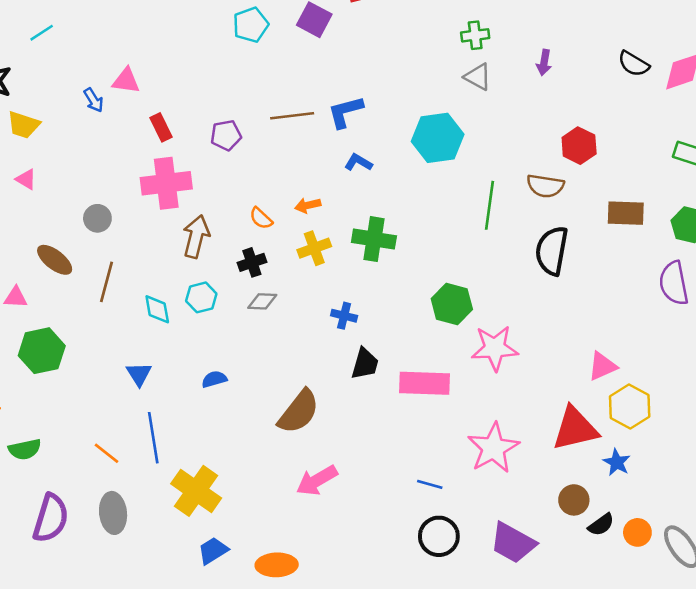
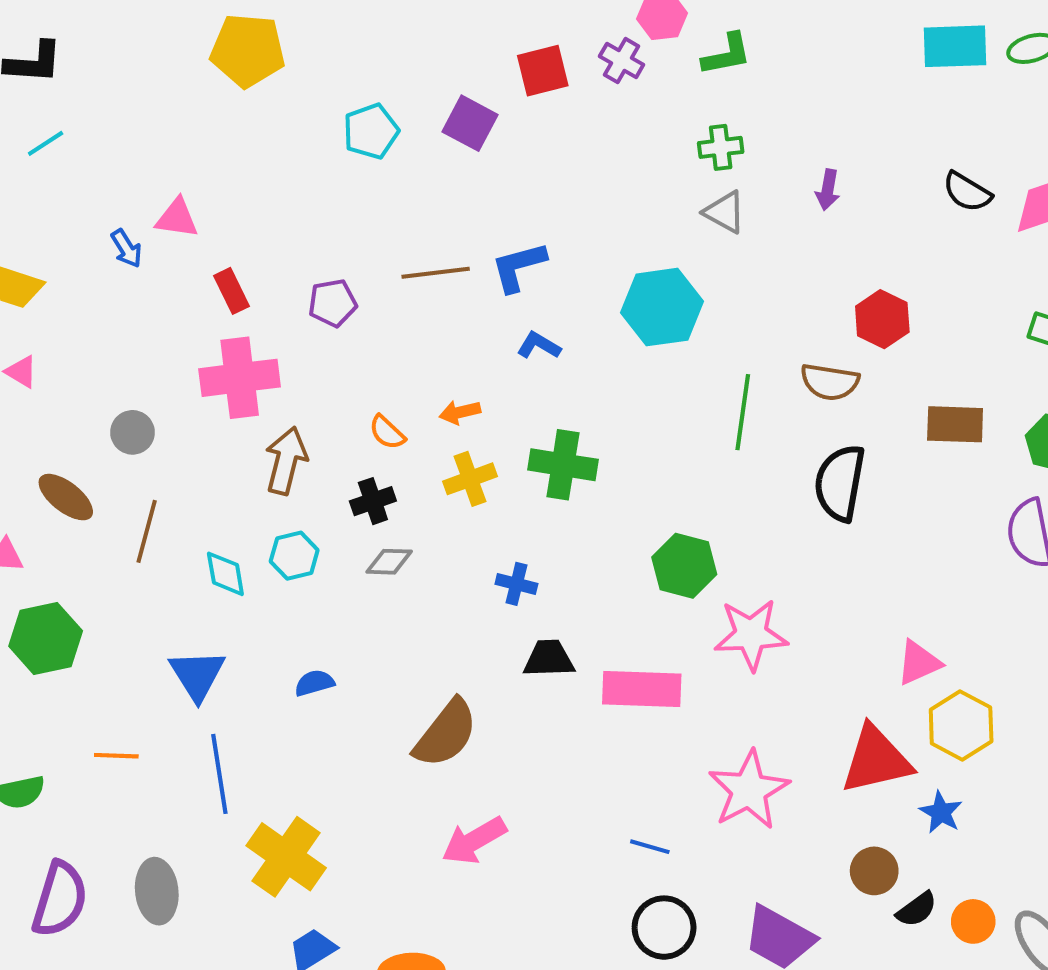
black trapezoid: (365, 364) -> (549, 659), turned -108
blue triangle: (139, 374) -> (197, 675), size x1.4
orange line: (107, 453) -> (116, 756), moved, turned -36

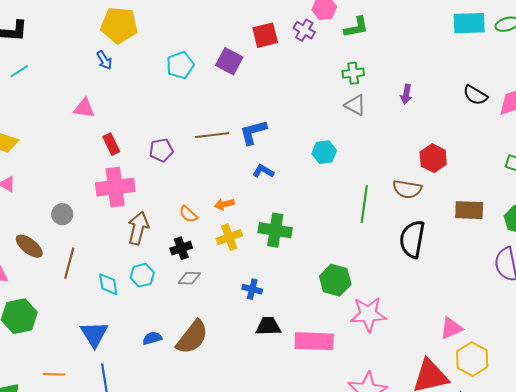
blue arrow: (126, 248) -> (104, 60), moved
cyan hexagon: (662, 307) -> (324, 152), size x0.6
brown semicircle: (446, 734) -> (192, 337), moved

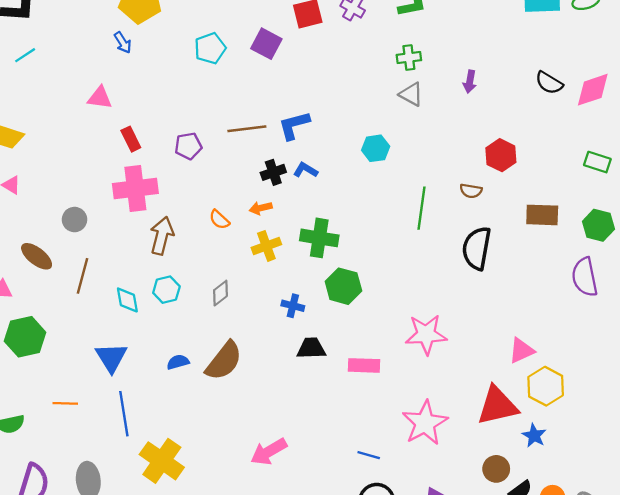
brown semicircle: (407, 189) -> (471, 191), size x0.7
black cross: (181, 248) -> (273, 172), moved
gray diamond: (189, 278) -> (220, 293), turned -40
green hexagon: (335, 280) -> (343, 286), moved
pink rectangle: (314, 341) -> (364, 365), size x0.7

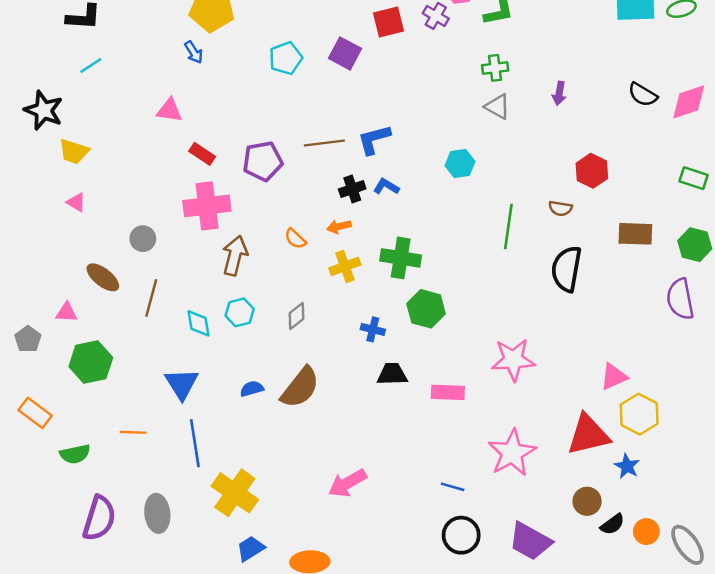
red rectangle: (131, 139) -> (202, 154), turned -30
purple pentagon: (188, 146) -> (263, 161), size x1.4

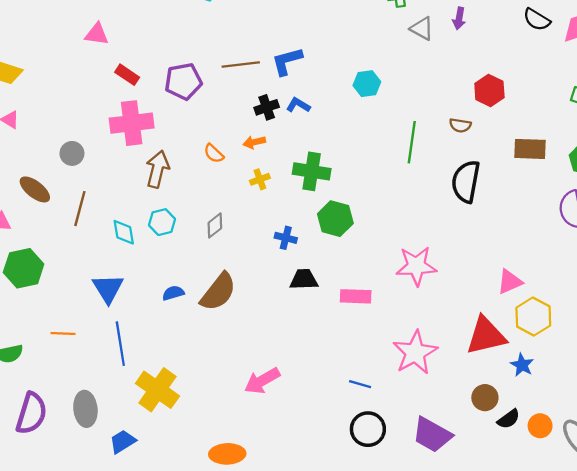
gray triangle: (497, 107) -> (422, 29), moved
yellow cross: (345, 266) -> (260, 179), size x0.7
blue trapezoid: (251, 548) -> (123, 442), moved

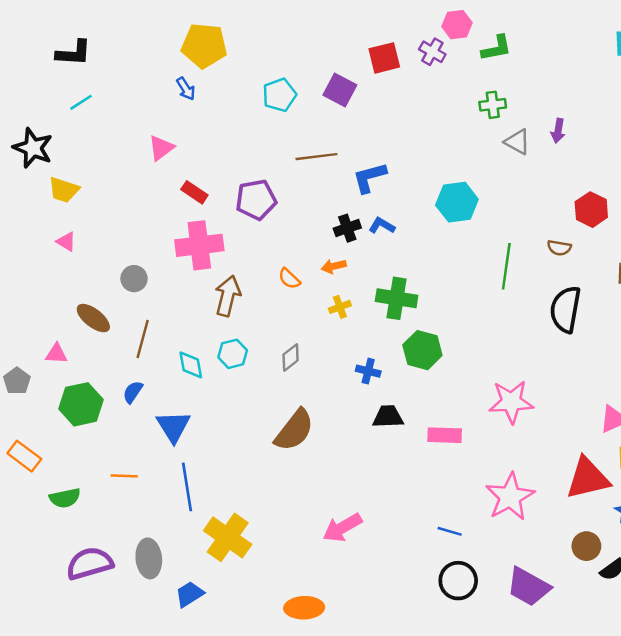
pink triangle: (97, 34) -> (161, 148), turned -45
brown line: (241, 65) -> (316, 157), moved
cyan hexagon: (367, 84) -> (457, 202), size x1.4
blue semicircle: (173, 293) -> (133, 392), moved, turned -40
purple semicircle: (31, 413) -> (90, 563), turned -123

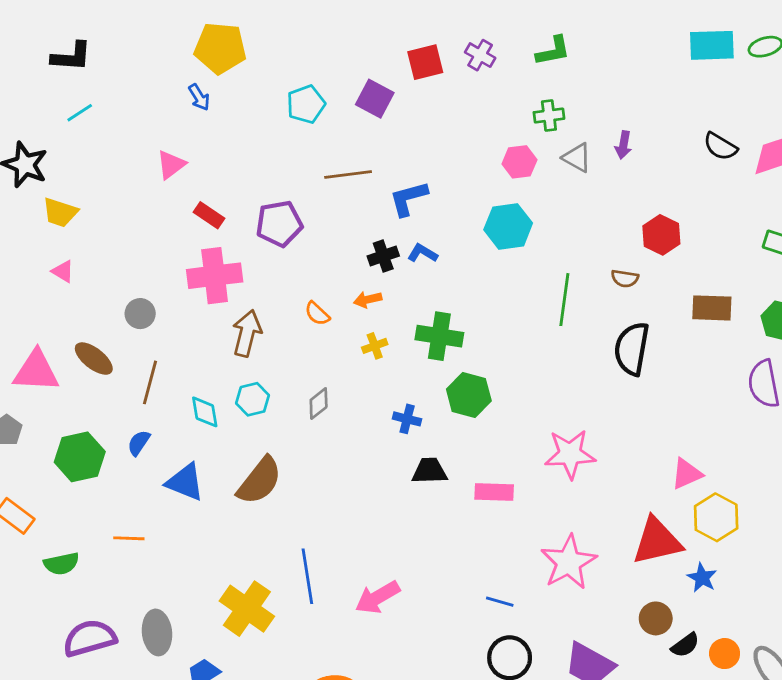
pink hexagon: (457, 25) -> (519, 162), moved
pink triangle: (56, 354) -> (36, 371), moved, size x1.8
blue triangle: (173, 427) -> (185, 482), turned -36
brown semicircle: (294, 430) -> (260, 481), moved
blue line: (187, 487) -> (307, 576), moved

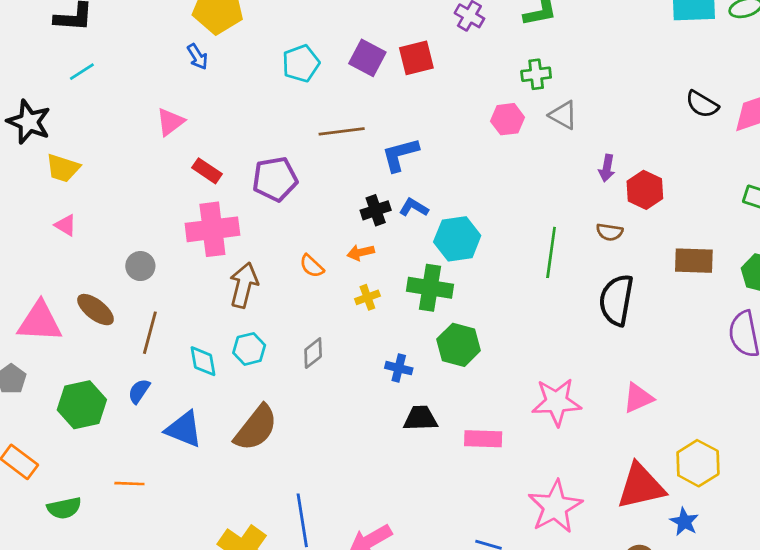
red square: (425, 62) -> (416, 58), moved
purple arrow: (623, 145) -> (607, 168), moved
cyan hexagon: (508, 226) -> (457, 239), moved
pink triangle: (687, 474) -> (638, 398), moved

